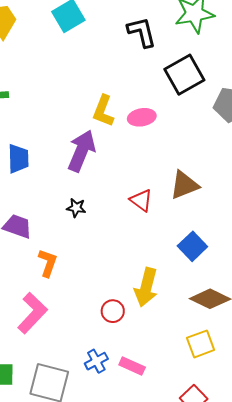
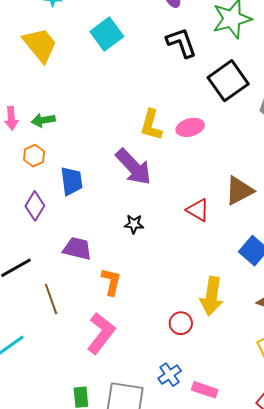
purple arrow: (82, 151) -> (134, 167), turned 120
pink rectangle: (132, 366) -> (205, 390), moved

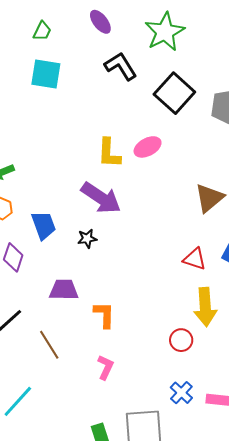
cyan square: (107, 34) -> (46, 74), turned -32
red triangle: (198, 210) -> (195, 259), moved
black star: (134, 224) -> (87, 239), moved
pink L-shape: (101, 333) -> (105, 367), size x0.6

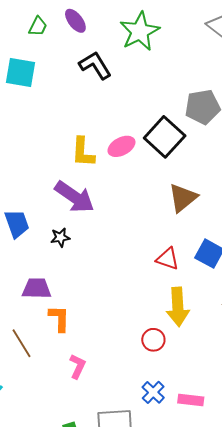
green trapezoid: (42, 31) -> (38, 26), moved
black square: (174, 93) -> (165, 137), moved
orange L-shape: (104, 315) -> (59, 318), moved

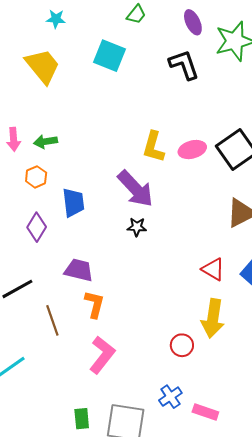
purple ellipse: (75, 21) -> (193, 22), moved
black star: (60, 237) -> (137, 227), moved
pink L-shape: (78, 366) -> (102, 355), size x1.5

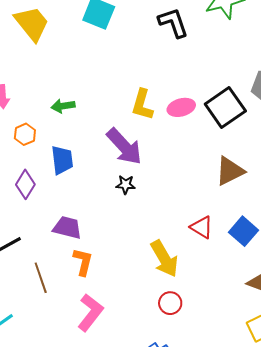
green arrow: (45, 142) -> (63, 106), moved
yellow arrow: (213, 318) -> (164, 259), moved, turned -39

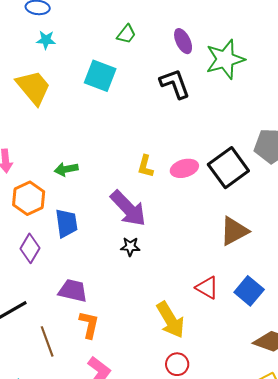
yellow L-shape: (142, 105) -> (145, 166), size x0.7
orange hexagon: (25, 134) -> (29, 198), size x1.5

